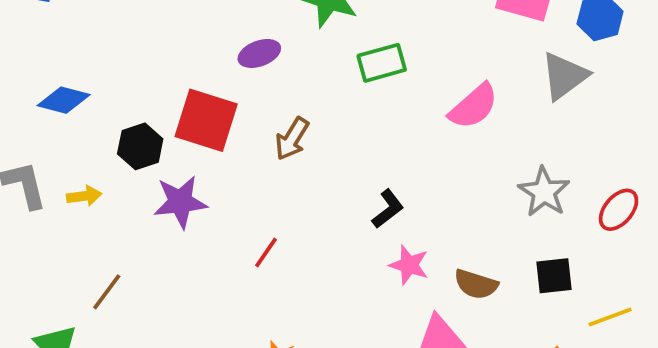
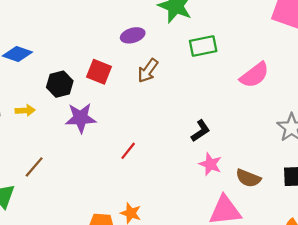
red square: (206, 120) -> (99, 72), size x0.7
brown arrow: (292, 139) -> (148, 71), moved

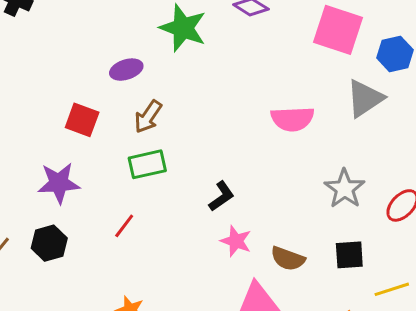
green rectangle: (203, 46) -> (147, 164), moved
pink semicircle: (254, 75) -> (292, 119), turned 36
black hexagon: (60, 84) -> (49, 243), moved

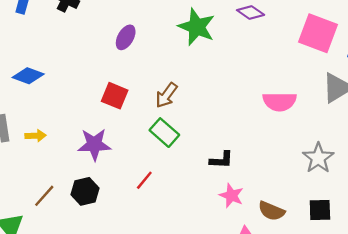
purple ellipse: (126, 70) -> (126, 37), moved, turned -45
green rectangle: (147, 164) -> (164, 133), turned 52
black L-shape: (221, 196) -> (221, 160), turned 35

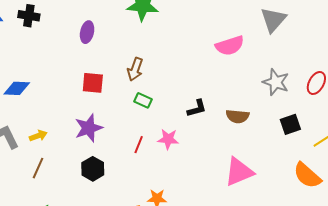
green rectangle: (164, 133) -> (143, 100), size x0.7
brown line: (44, 196) -> (38, 168), moved
pink star: (231, 196) -> (168, 139), moved
brown semicircle: (271, 211) -> (238, 116), moved

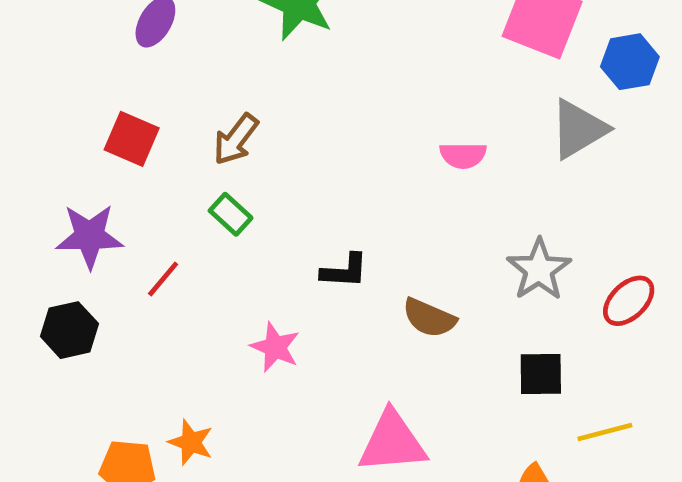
pink semicircle: (230, 46) -> (463, 155), size x0.7
pink star: (168, 139) -> (275, 347), moved
red line: (139, 145) -> (163, 279), moved

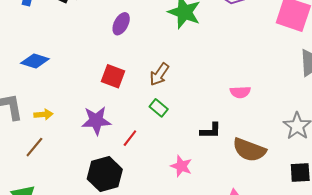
pink semicircle: (463, 155) -> (240, 92), moved
brown semicircle: (429, 318) -> (249, 150), size x1.4
black hexagon: (69, 330) -> (105, 174), moved, size x1.4

